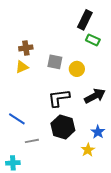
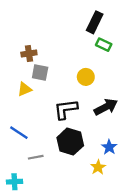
gray square: (55, 62) -> (40, 72), moved
yellow triangle: (22, 67) -> (24, 89), moved

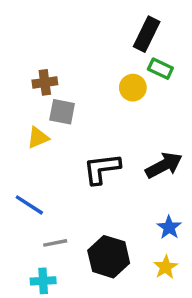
yellow circle: (86, 77) -> (133, 88), moved
black hexagon: (70, 142) -> (109, 257), moved
yellow star: (98, 167) -> (166, 267), moved
cyan cross: (14, 182) -> (43, 281), moved

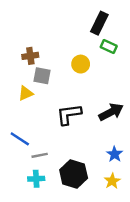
yellow circle: (133, 88) -> (81, 64), moved
gray line: (55, 243) -> (40, 155), moved
cyan cross: (43, 281) -> (36, 179), moved

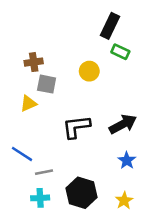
blue star: (115, 154) -> (127, 160), moved

